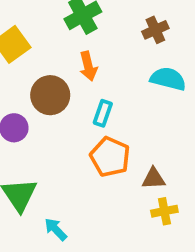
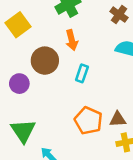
brown cross: (155, 30) -> (119, 15), turned -30
orange pentagon: (110, 157) -> (88, 121), moved

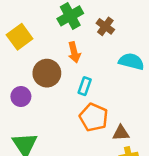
brown cross: (119, 15) -> (105, 26), moved
orange pentagon: (88, 121) -> (94, 117), moved

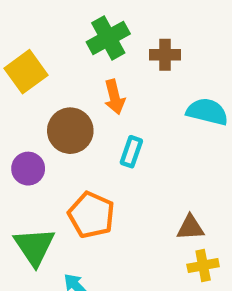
brown cross: (105, 26) -> (165, 55), turned -36
orange pentagon: (94, 117) -> (91, 215), moved

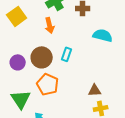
orange arrow: (115, 97) -> (50, 25), moved
brown circle: (70, 131) -> (42, 57), moved

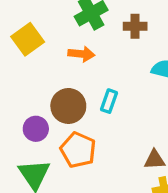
orange arrow: (50, 25) -> (81, 54), turned -70
purple circle: (18, 62) -> (36, 129), moved

